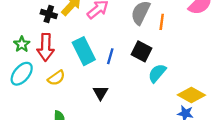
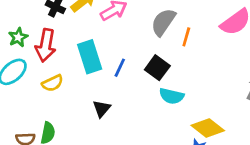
cyan semicircle: (157, 73) -> (172, 96), turned -126

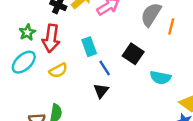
cyan rectangle: (90, 57) -> (89, 47), size x0.7
blue line: (120, 68) -> (105, 68), moved, turned -56
black square: (157, 68) -> (133, 54), moved

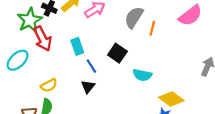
green star: (27, 32) -> (30, 20), moved, size x1.6
red arrow: (51, 38) -> (43, 39), turned -35
yellow semicircle: (58, 70) -> (49, 85), moved

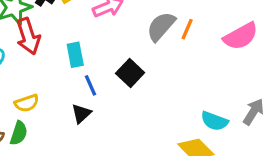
orange line: (152, 28) -> (187, 29), moved
cyan semicircle: (142, 75) -> (214, 121), moved

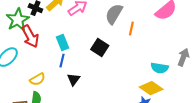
orange line: (187, 29) -> (131, 29), moved
blue line: (91, 85) -> (62, 61), moved, turned 48

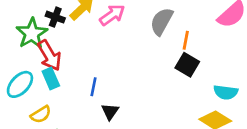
cyan rectangle: (63, 42) -> (51, 78), moved
black square: (100, 47) -> (187, 65), moved
yellow semicircle: (37, 79) -> (41, 114), moved

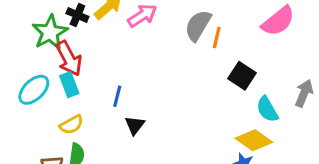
orange line: (186, 40) -> (217, 38), moved
black square: (187, 65) -> (242, 76), moved
cyan semicircle: (226, 92) -> (267, 109), turned 50
yellow semicircle: (41, 114) -> (71, 125), moved

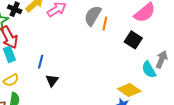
black square: (242, 76) -> (133, 40), moved
cyan semicircle: (267, 109) -> (149, 70), moved

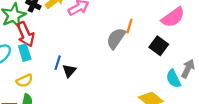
gray semicircle: (93, 16) -> (116, 38), moved
black triangle: (52, 80) -> (69, 71), moved

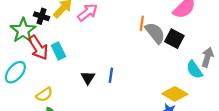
gray semicircle: (116, 38) -> (155, 33), moved, turned 115
cyan rectangle: (25, 53) -> (58, 51), moved
blue line: (58, 63) -> (111, 75), moved

